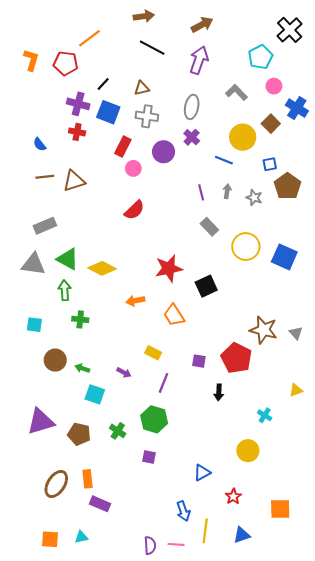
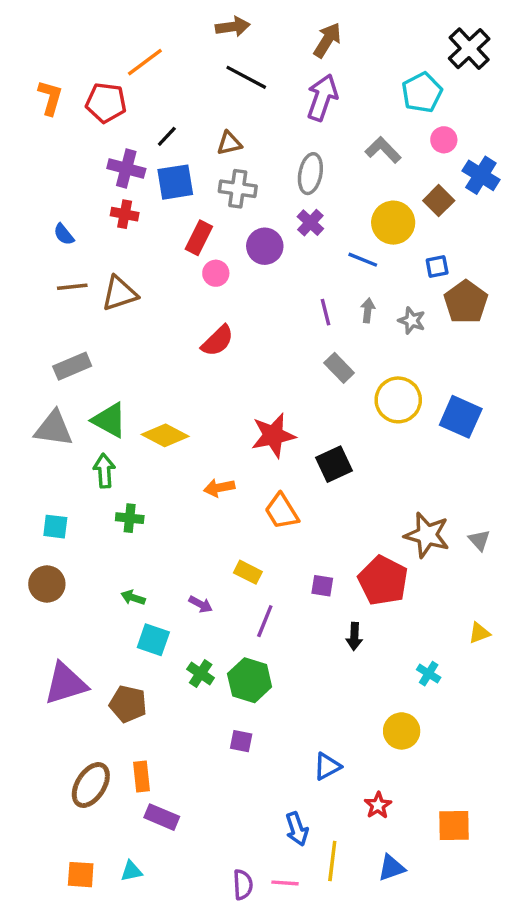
brown arrow: (202, 25) -> (327, 40), turned -30
blue square: (108, 112) -> (175, 182), turned -30
brown circle: (55, 360) -> (47, 584), moved
green cross: (118, 431) -> (201, 674), moved

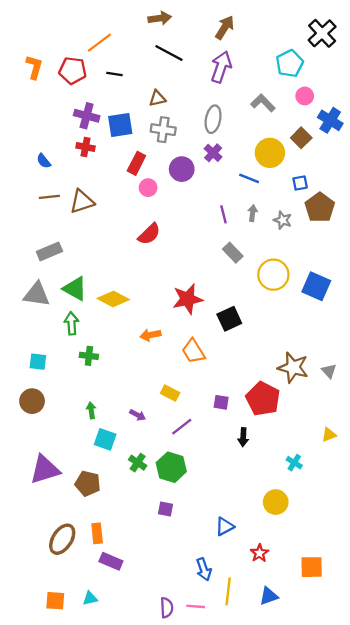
black line: (167, 136) -> (114, 74), moved, turned 56
green arrow: (133, 598) -> (91, 410), turned 63
purple line: (265, 621) -> (182, 427), turned 30

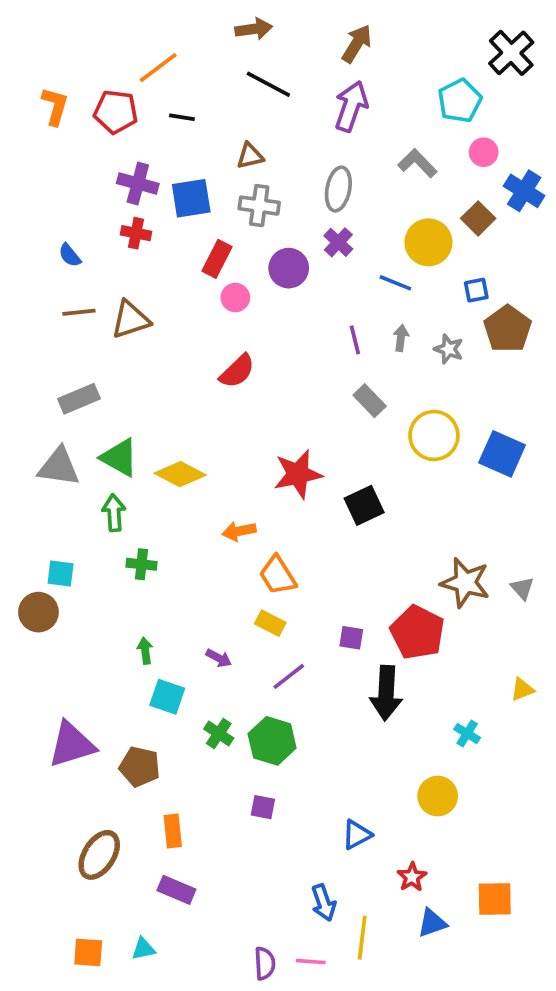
orange trapezoid: (193, 351) -> (278, 575), moved
brown circle: (32, 401) -> (38, 612), moved
black arrow: (243, 437) -> (386, 693), size x1.8
orange rectangle: (97, 533) -> (173, 831), moved
blue triangle: (269, 596) -> (432, 923), moved

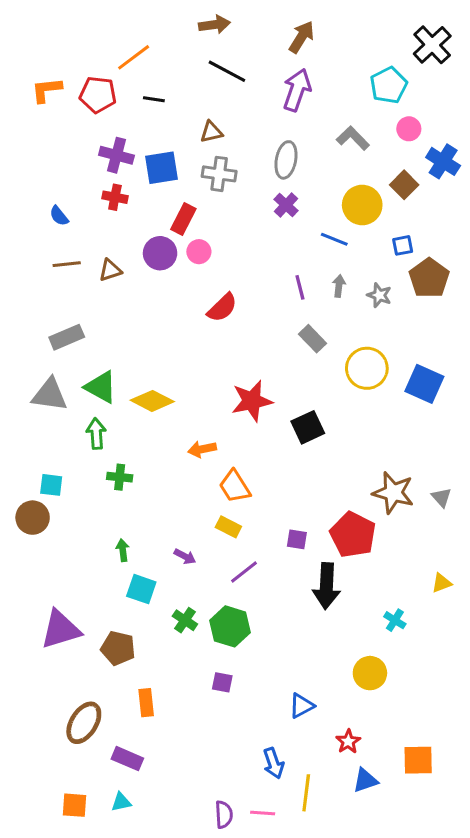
orange L-shape: (55, 106) -> (47, 90), turned -112
purple circle: (289, 268) -> (160, 253), moved
brown triangle: (130, 320) -> (110, 270), size x0.7
red semicircle: (237, 371) -> (222, 308), moved
purple rectangle: (176, 890) -> (127, 759), moved

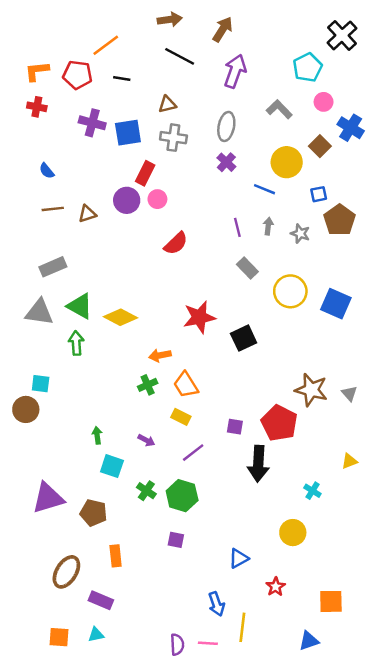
brown arrow: (302, 37) -> (223, 29), moved
red cross: (115, 197) -> (37, 107), moved
green cross: (120, 477) -> (148, 385), moved, turned -30
blue triangle: (365, 780) -> (309, 641), moved

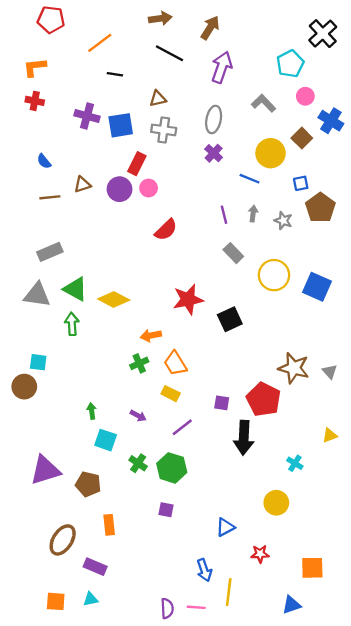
red pentagon: (77, 75) -> (51, 20), moved
brown triangle: (87, 214) -> (82, 185), moved
red star: (276, 587) -> (260, 554), turned 30

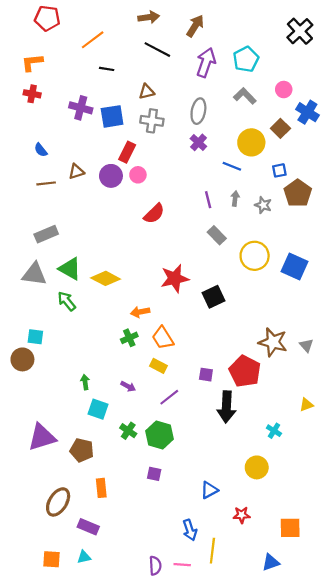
cyan pentagon: (290, 64) -> (246, 59), moved
green arrow: (72, 324) -> (67, 301), turned -36

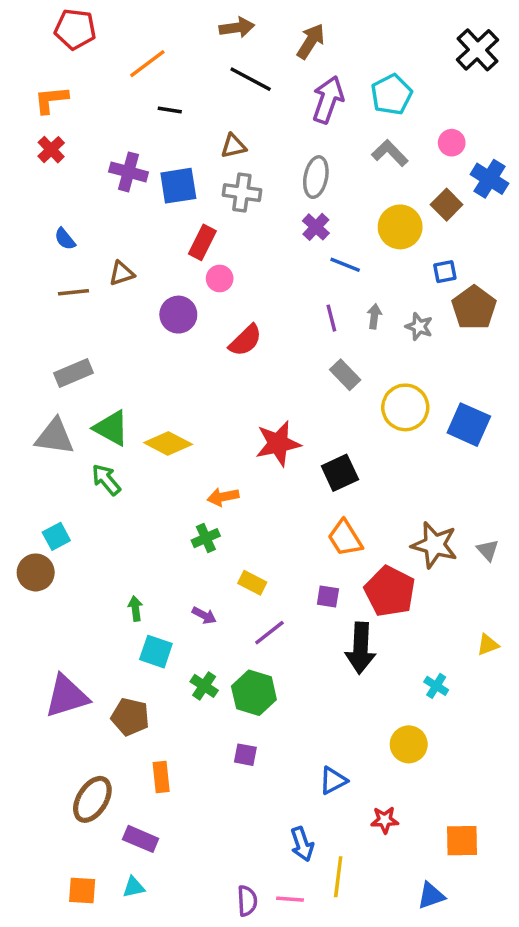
red cross: (32, 94) -> (51, 150), turned 35
blue line: (232, 166) -> (345, 265), moved
purple circle: (111, 176) -> (178, 315), moved
cyan square: (35, 337) -> (56, 536), turned -35
orange trapezoid: (163, 338) -> (345, 538), moved

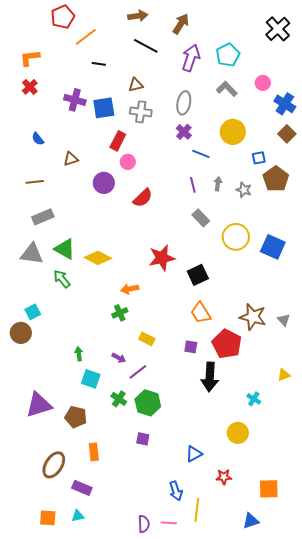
red pentagon: (75, 29) -> (63, 17), moved, turned -30
brown square: (447, 205) -> (287, 134), moved
brown line: (73, 292) -> (35, 182), moved
purple line: (269, 633) -> (138, 372), moved

